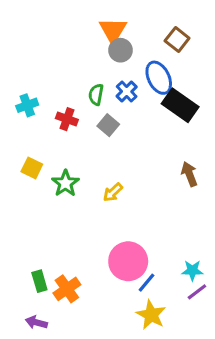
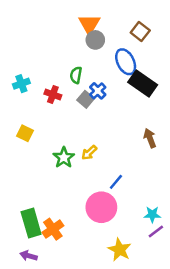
blue cross: (127, 92) -> (98, 91), moved
green star: (65, 183) -> (64, 158), moved
green rectangle: (39, 281) -> (31, 223), size x1.6
blue line: (146, 283) -> (116, 182), moved

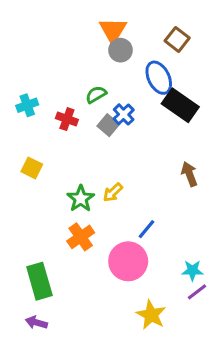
green semicircle: (76, 75) -> (96, 95), turned 49
orange cross: (53, 229) -> (81, 237), moved

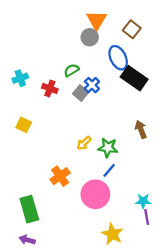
orange triangle: (113, 30) -> (96, 20), moved
green star: (81, 199) -> (108, 148), moved, turned -30
purple line: (197, 292) -> (147, 217), turned -63

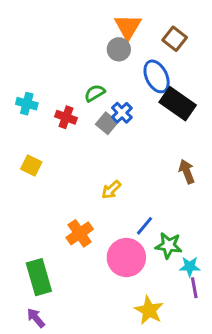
cyan cross: (20, 78) -> (27, 104), turned 35
green star: (108, 148) -> (169, 245), moved
purple arrow: (27, 240) -> (36, 318), turned 35

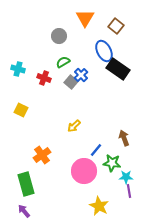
gray circle: (119, 49) -> (59, 36), moved
brown arrow: (187, 172) -> (124, 138), moved
orange cross: (80, 233) -> (42, 155), moved

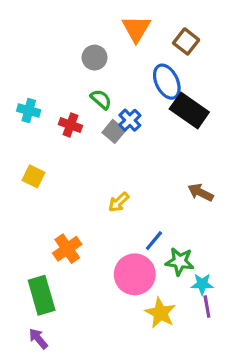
green semicircle: (63, 62) -> (101, 99), turned 72
brown arrow: (124, 138) -> (201, 192), moved, turned -42
yellow star: (99, 206) -> (160, 313), moved

